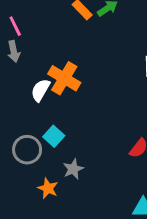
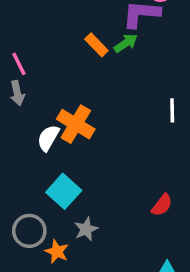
cyan square: (54, 136) -> (64, 191), size x1.4
gray circle: (27, 150) -> (29, 231), moved

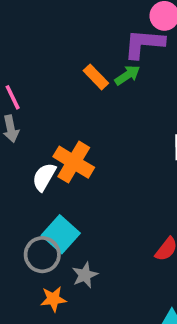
gray circle: (29, 231) -> (42, 255), moved
orange star: (57, 252) -> (53, 299), turned -30

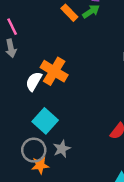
gray circle: (42, 255) -> (34, 150), moved

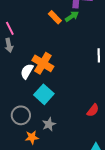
cyan square: (45, 121) -> (44, 94), moved
gray circle: (34, 150) -> (21, 115), moved

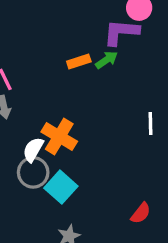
orange rectangle: (55, 17) -> (79, 62), turned -64
gray circle: (21, 115) -> (33, 172), moved

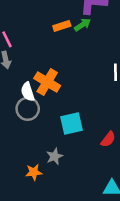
white semicircle: (33, 150) -> (28, 92), turned -48
cyan square: (61, 187) -> (72, 123), moved, turned 35

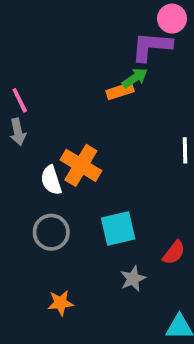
orange rectangle: (62, 26) -> (120, 91), moved
gray circle: (28, 109) -> (51, 232), moved
gray star: (54, 156) -> (133, 279), moved

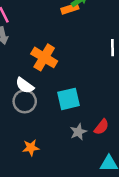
white semicircle: (51, 180) -> (25, 85), moved, turned -36
red semicircle: (174, 253) -> (101, 127), moved

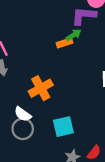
orange cross: (44, 57) -> (41, 88), turned 30

